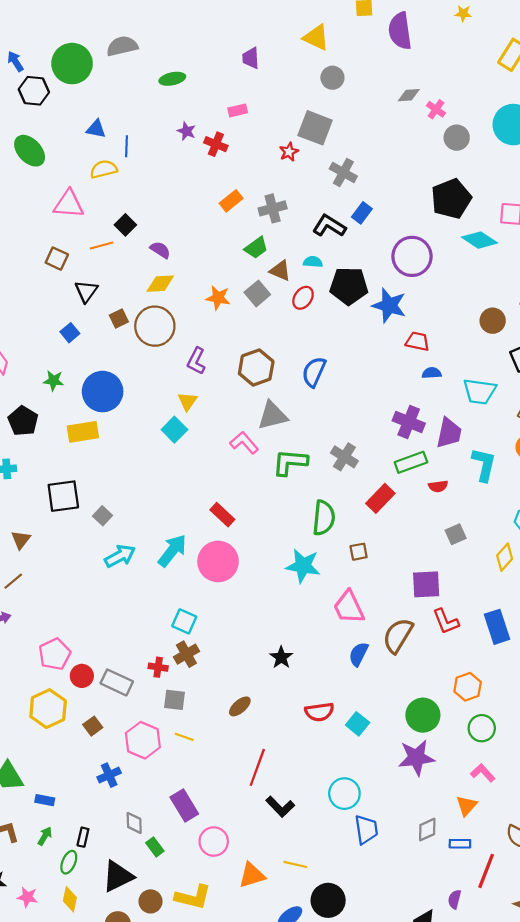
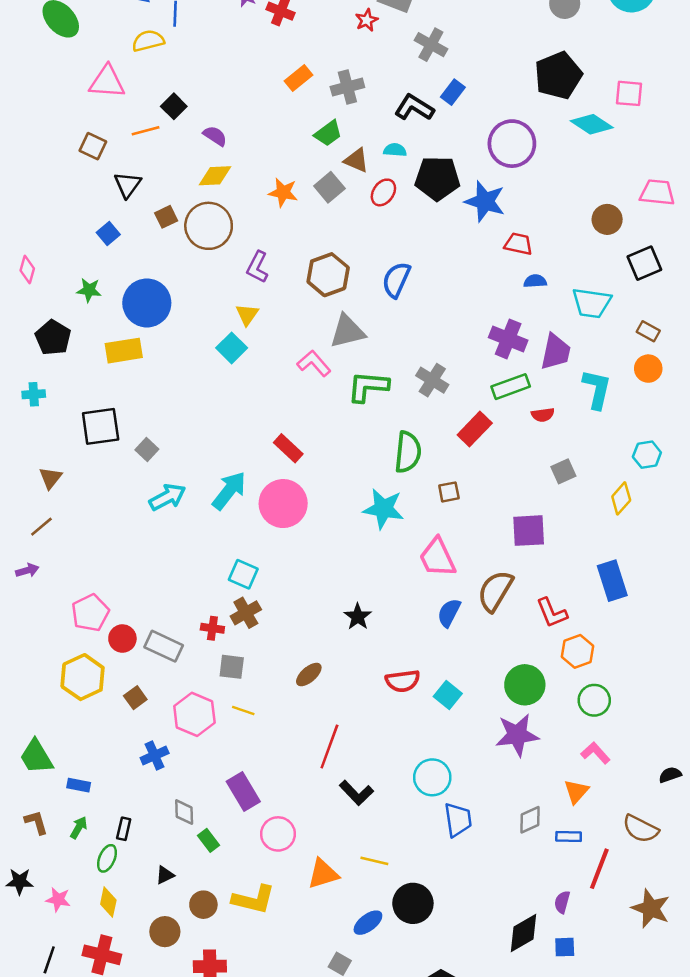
red L-shape: (446, 621) -> (552, 613), moved
black triangle: (118, 876) -> (165, 875), size x0.5

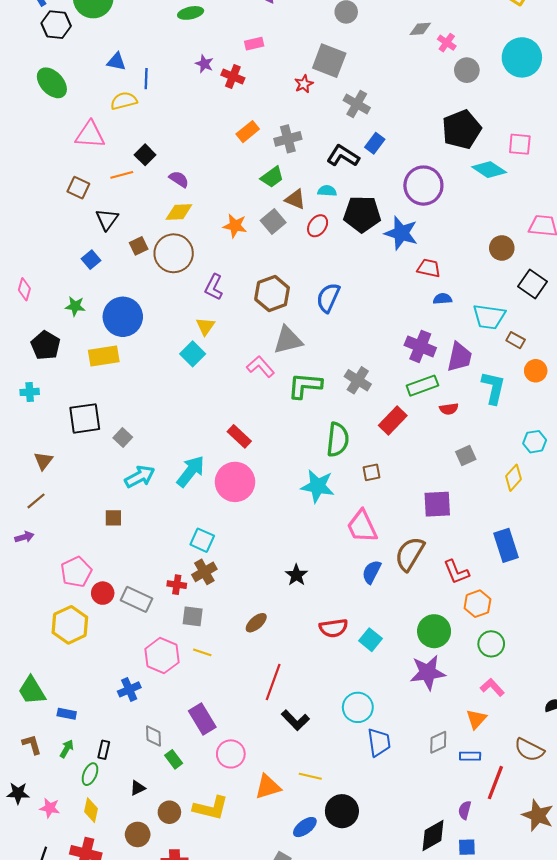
black square: (644, 263) -> (532, 284), turned -32
brown rectangle: (648, 331) -> (516, 340), moved
brown square: (135, 698) -> (113, 518), moved, turned 36

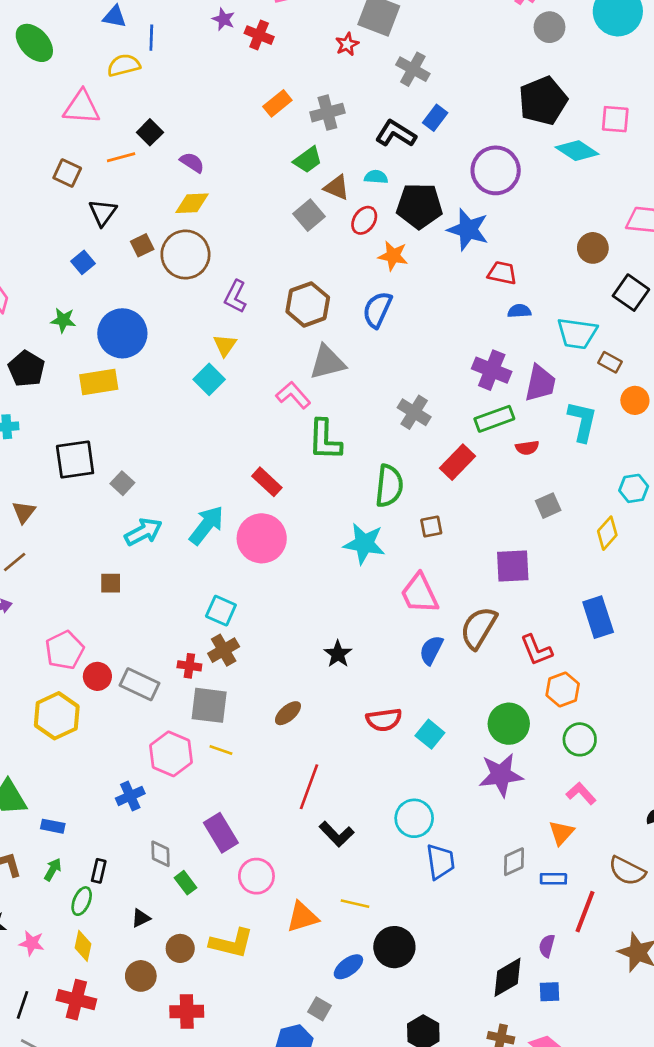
orange star: (235, 226) -> (393, 256), moved
green L-shape: (305, 386) -> (325, 440), moved, turned -93
gray square: (193, 616) -> (209, 705), size x1.4

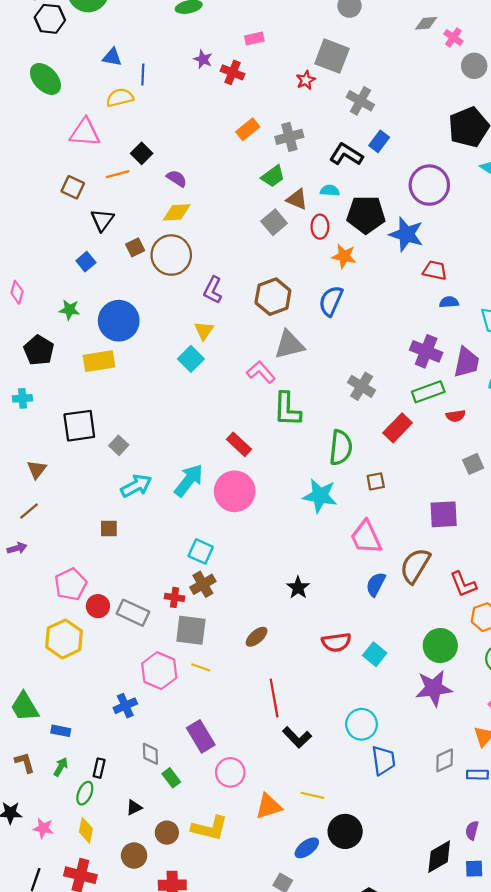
red ellipse: (364, 220) -> (320, 227), turned -35
red line: (309, 787) -> (274, 698), turned -30

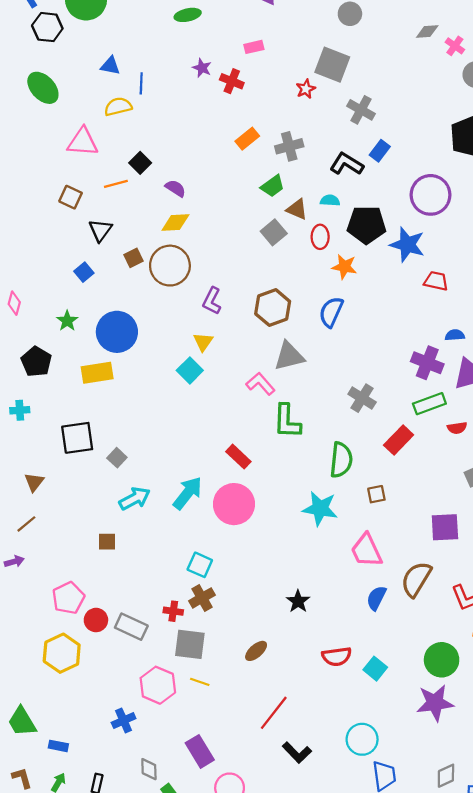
blue semicircle: (449, 302) -> (455, 335), moved
green star: (70, 310) -> (67, 321), turned 30
red line: (274, 698) -> (274, 713), turned 48

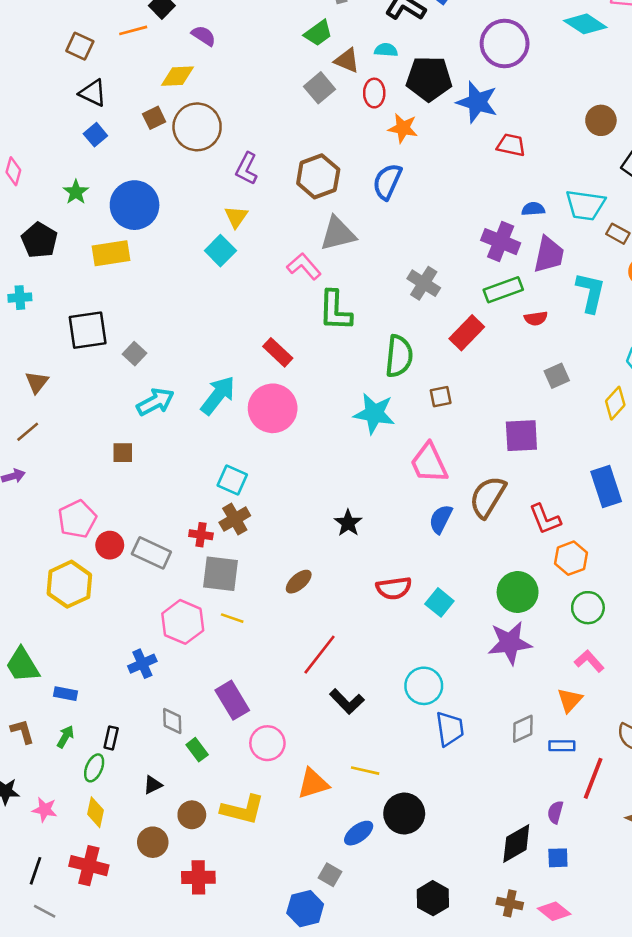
yellow diamond: (175, 223) -> (178, 76), moved
black triangle: (100, 230) -> (93, 93), moved, turned -40

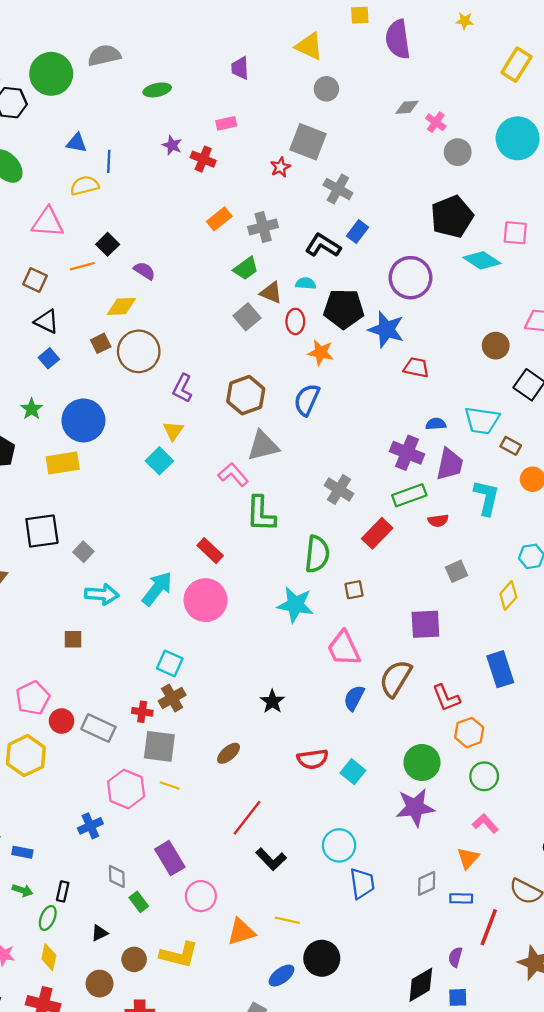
cyan arrow: (155, 402) -> (102, 594), turned 32
green arrow: (65, 737) -> (22, 890), turned 78

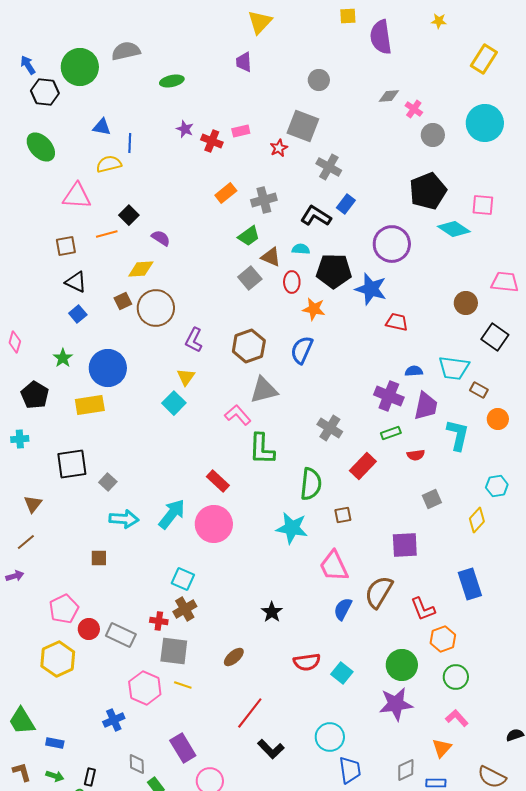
yellow triangle: (309, 46) -> (260, 22), moved, turned 48
pink rectangle: (226, 123) -> (241, 131), moved
brown square: (35, 280) -> (66, 246), turned -35
green rectangle: (409, 495) -> (391, 433), size x0.7

